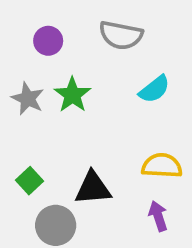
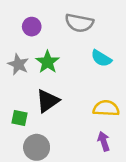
cyan semicircle: (154, 89) -> (101, 58), turned 70
green square: (30, 181) -> (20, 118), turned -35
black triangle: (93, 188) -> (48, 101), moved, turned -30

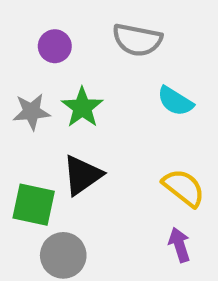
gray star: (18, 64) -> (32, 112), turned -30
yellow semicircle: (106, 108) -> (184, 188), turned 35
green square: (20, 118) -> (34, 205), size x1.5

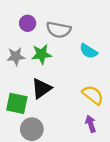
gray semicircle: (137, 40) -> (59, 30), moved
green star: (82, 107) -> (41, 54), turned 30

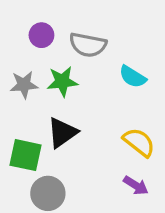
purple arrow: (91, 124) -> (136, 185), turned 140

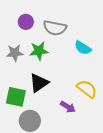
purple arrow: (136, 185) -> (68, 107), moved

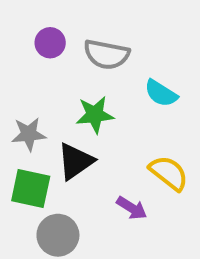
green star: (39, 51) -> (95, 115), moved
gray star: (15, 53) -> (29, 134), moved

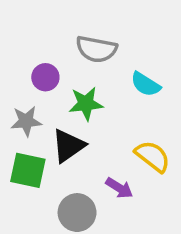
purple circle: (50, 43) -> (45, 77), moved
gray circle: (58, 235) -> (77, 213), moved

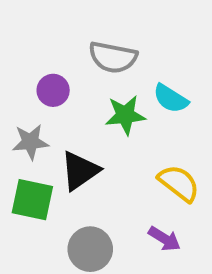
green star: (86, 104) -> (125, 115), moved
purple arrow: (119, 188) -> (164, 239), moved

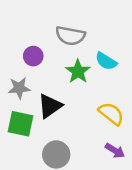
green star: (125, 115) -> (78, 71), turned -30
purple arrow: (164, 239) -> (115, 151), moved

